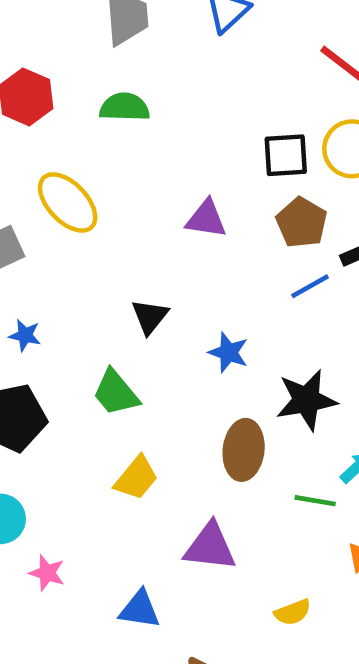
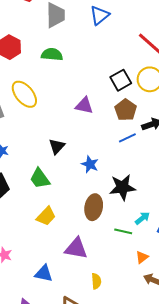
black square: (286, 155) -> (121, 80), turned -30
yellow semicircle: (293, 612) -> (96, 281), moved, turned -77

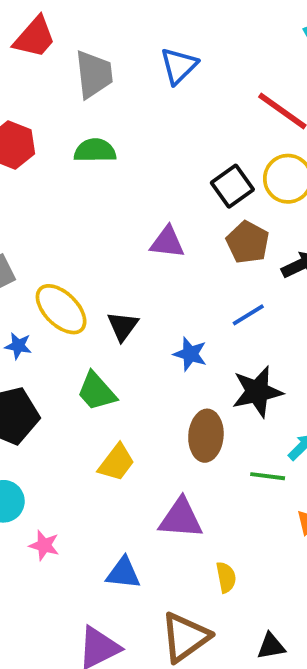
yellow ellipse: (24, 94) -> (61, 309), moved
blue line: (127, 138) -> (248, 315), moved

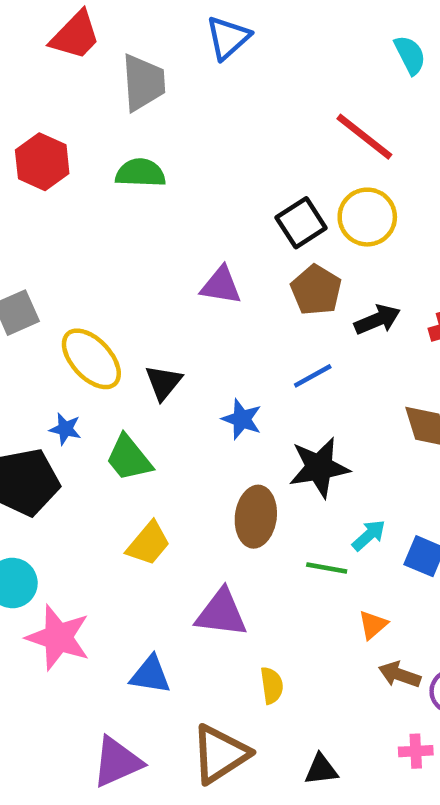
blue triangle: (179, 66) -> (228, 38), moved
blue star: (18, 346) -> (65, 429), moved
pink star: (44, 545) -> (58, 637), size x1.8

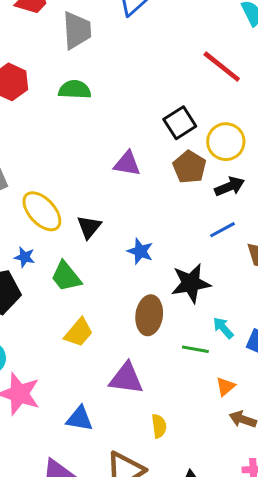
yellow circle: (367, 217) -> (226, 142), moved
blue line: (313, 376) -> (222, 230), moved
cyan arrow: (369, 535) -> (223, 328), turned -90

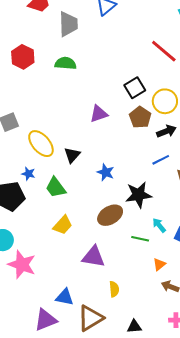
purple triangle: (127, 164) -> (99, 114), turned -30
brown ellipse: (149, 315) -> (110, 215), turned 50
blue triangle: (79, 419) -> (65, 297), moved

